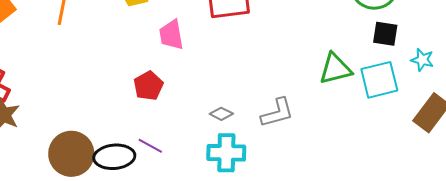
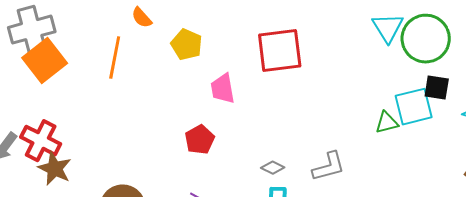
green triangle: (335, 69) -> (387, 123), size x0.7
cyan square: (379, 80) -> (414, 107), moved

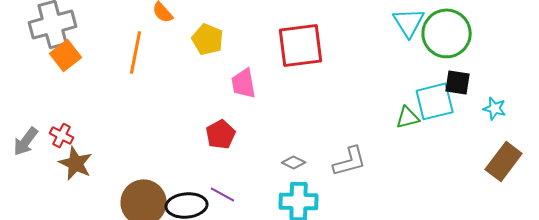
orange square: (45, 61) -> (66, 55), size x0.7
red cross: (41, 141) -> (62, 135), size x0.6

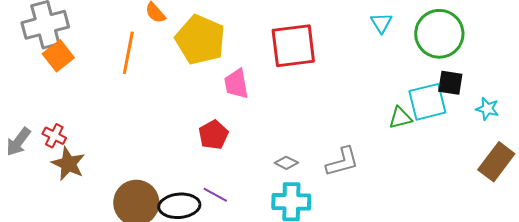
cyan triangle: (409, 22) -> (381, 23), moved, size x0.7
yellow pentagon: (208, 39) -> (200, 40), size x1.6

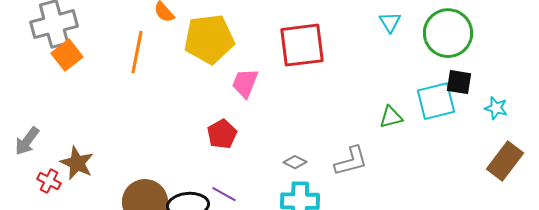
yellow pentagon: (200, 40) -> (209, 39), turned -30
pink trapezoid: (236, 84) -> (245, 83), turned 32
green triangle: (400, 118) -> (391, 117), moved
red cross: (54, 136) -> (49, 181), moved

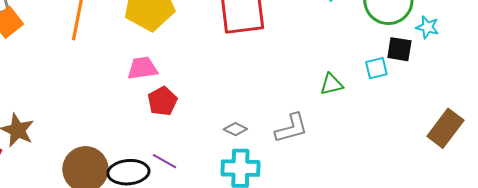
pink trapezoid: (245, 83) -> (142, 68), moved, turned 60
cyan square: (436, 101) -> (376, 68), size x0.6
cyan star: (496, 108) -> (427, 27), moved

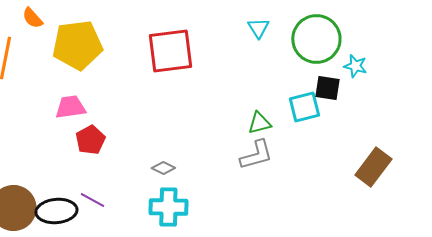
cyan square: (376, 68) -> (304, 107), size x1.4
gray L-shape: (291, 128) -> (256, 155), moved

